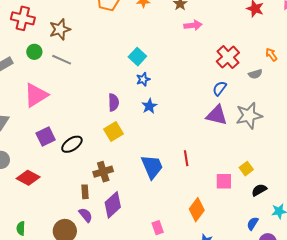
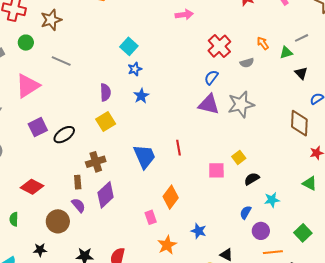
gray line: (62, 60) -> (61, 61), moved
red diamond: (28, 178) -> (32, 187), moved
orange diamond: (197, 210) -> (171, 197), moved

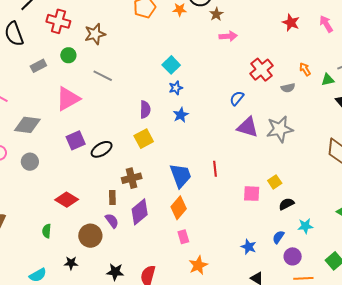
blue semicircle: (211, 77) -> (237, 98), moved
orange diamond: (171, 197) -> (179, 208), moved
blue star: (199, 231) -> (249, 247), moved

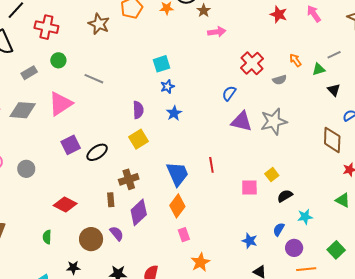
brown star: (95, 34) -> (99, 24), moved, turned -30
cyan square: (171, 65) -> (162, 64), turned 30
gray diamond: (27, 125) -> (23, 110), moved
purple semicircle: (112, 221) -> (117, 233), moved

